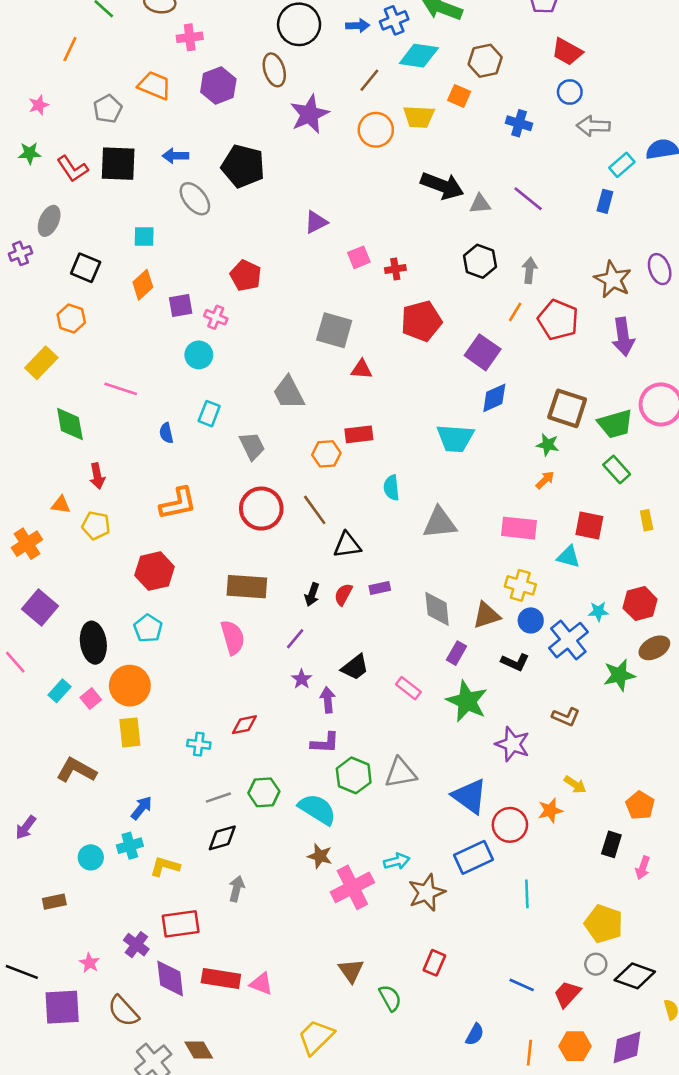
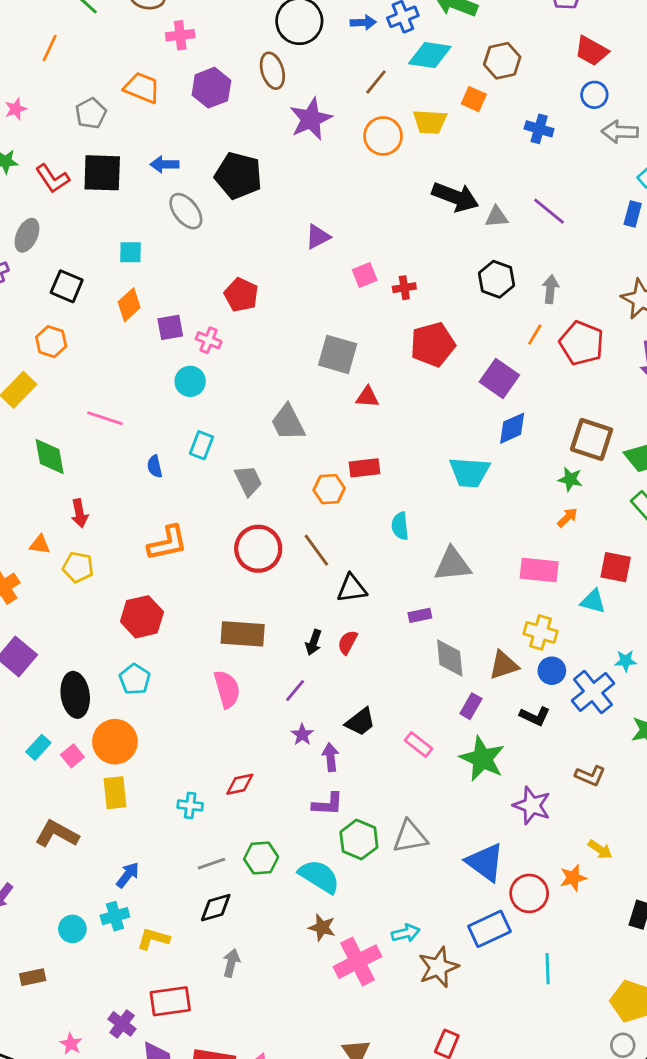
purple rectangle: (380, 588) -> (420, 615), moved

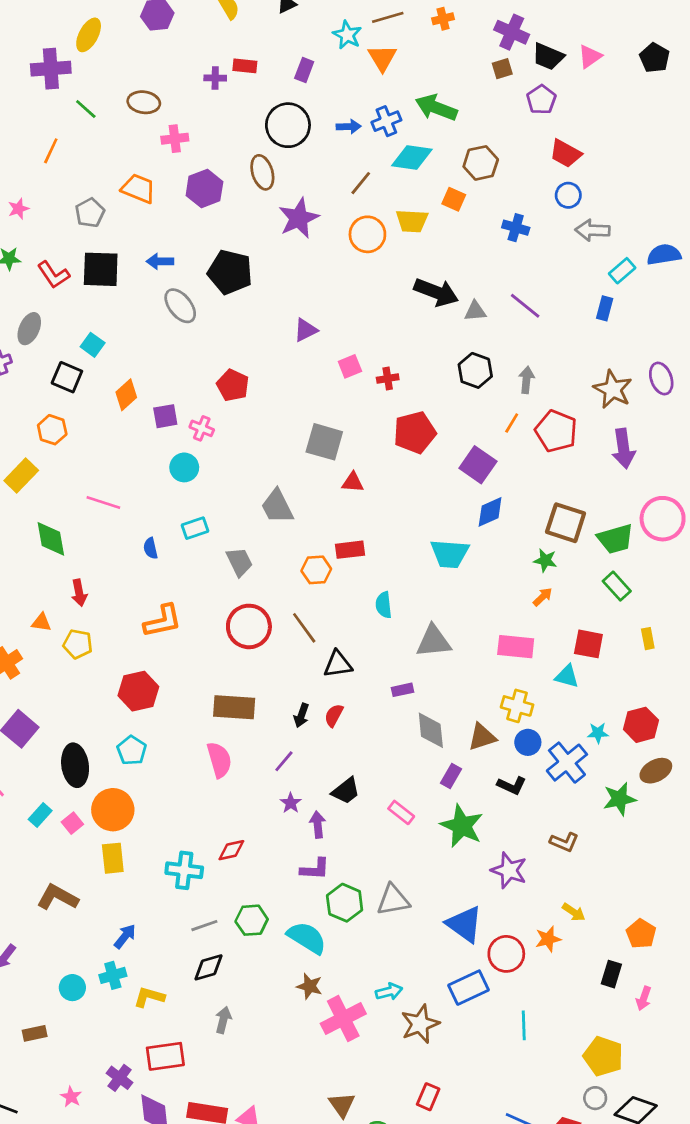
cyan square: (131, 252) -> (93, 345), moved, turned 35
cyan rectangle: (201, 445) -> (195, 528), turned 50
cyan cross: (190, 805) -> (184, 870), size x1.5

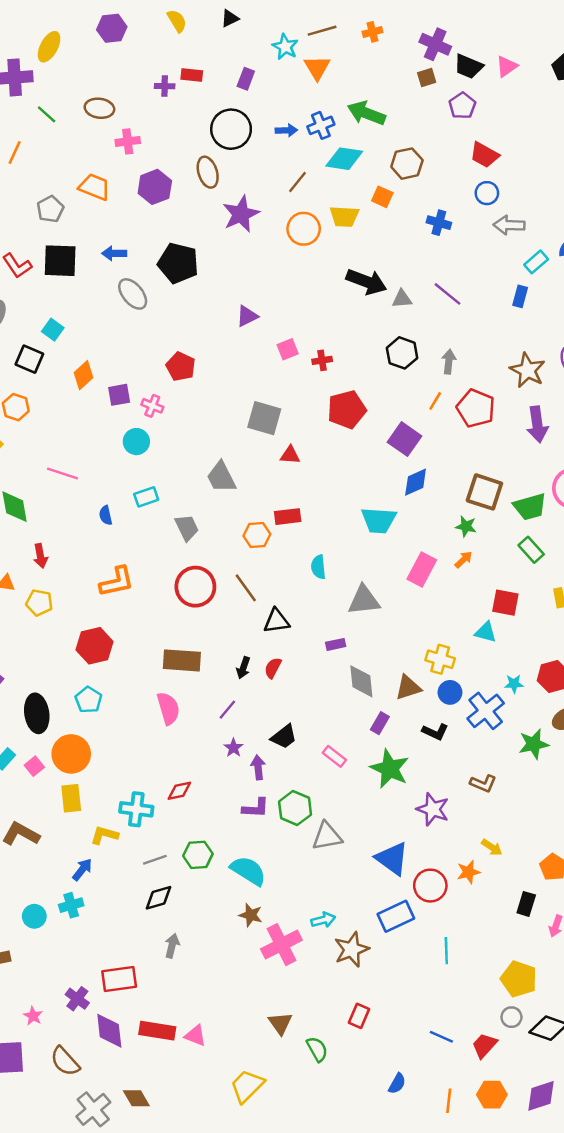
pink rectangle: (516, 647) -> (422, 569), moved, turned -68
green hexagon: (345, 903) -> (295, 808), moved
yellow L-shape: (149, 997) -> (104, 835), moved

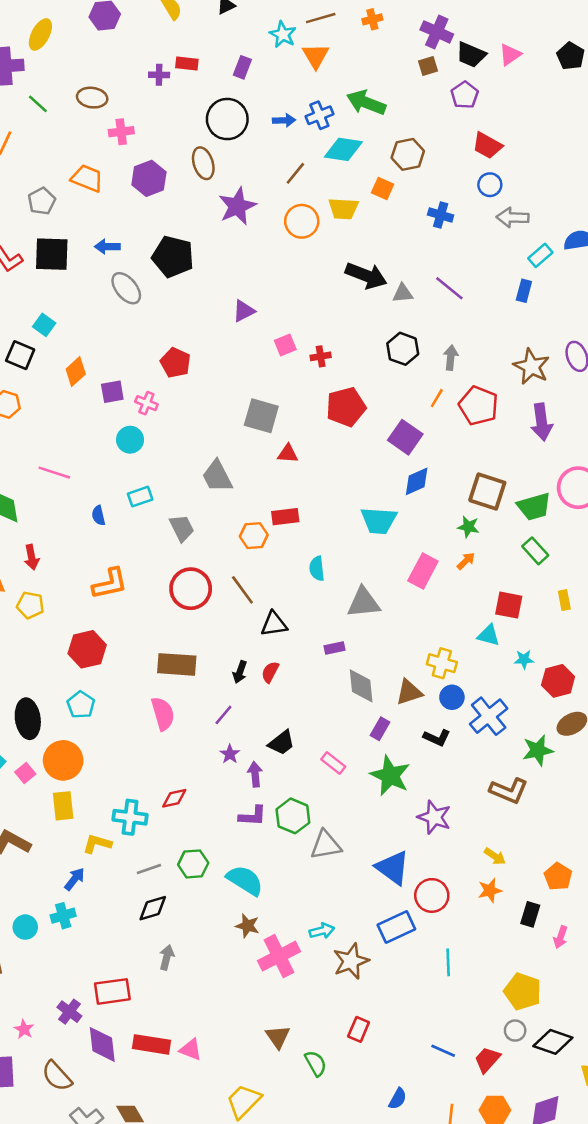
cyan star: (514, 684) -> (524, 659), moved
brown L-shape: (483, 783) -> (509, 791), moved, size x1.4
orange star: (468, 872) -> (490, 890), moved

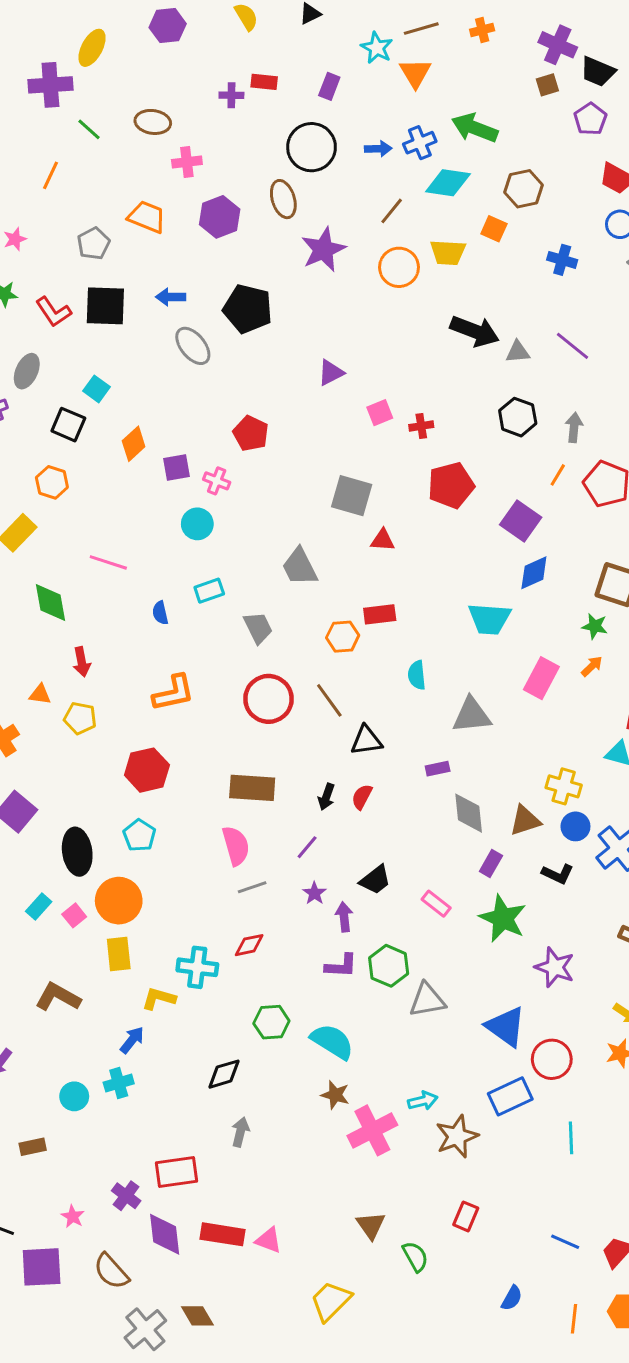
gray line: (149, 869) -> (252, 887), moved

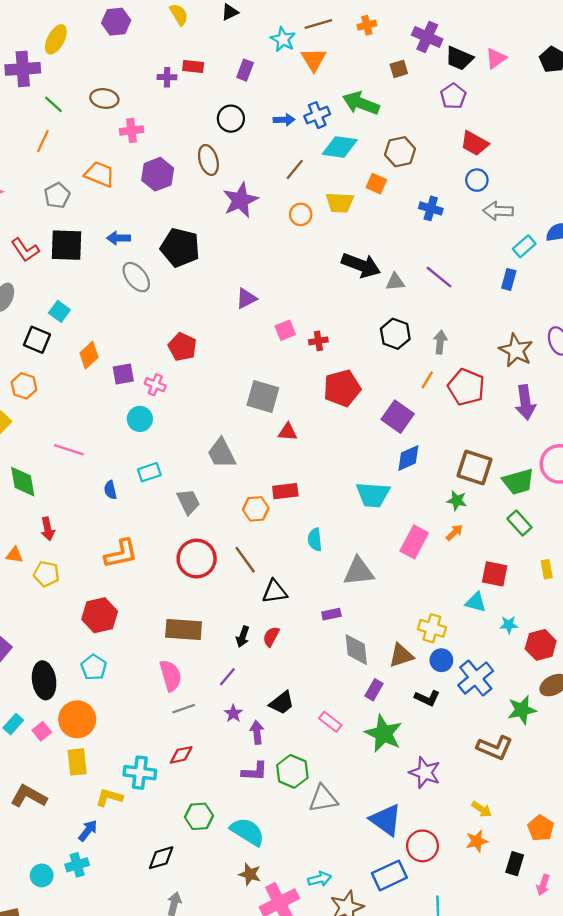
brown square: (547, 85) -> (399, 69), moved
black circle: (312, 147) -> (231, 119), size x0.7
orange line: (50, 175) -> (43, 141), moved
orange circle: (399, 267) -> (301, 214), size x0.7

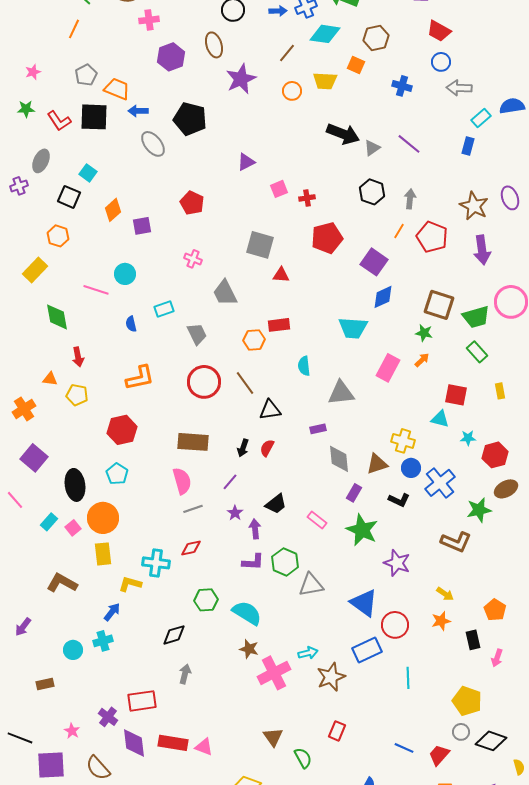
orange trapezoid: (100, 174) -> (117, 89), moved
gray triangle: (395, 282) -> (372, 148), turned -30
pink cross: (155, 385) -> (193, 259), moved
cyan circle: (140, 419) -> (125, 274), moved
black rectangle: (515, 864) -> (473, 640), turned -30

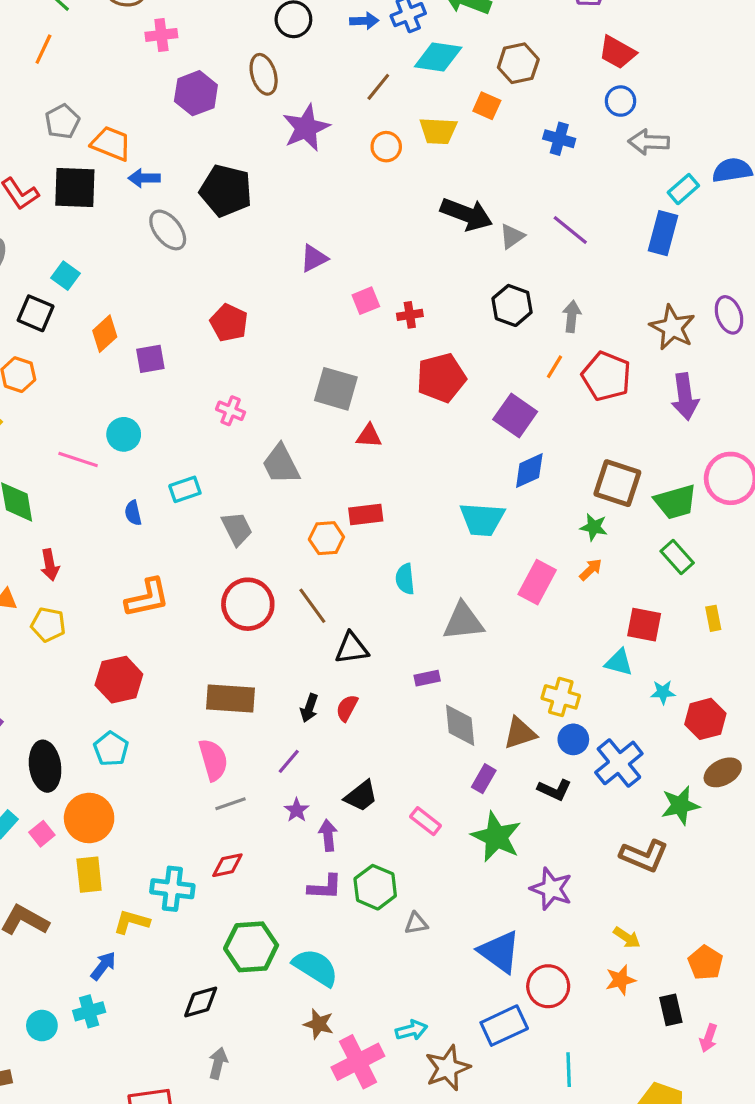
blue rectangle: (468, 146) -> (663, 233), size x1.5
gray triangle: (311, 585) -> (416, 923), size x0.6
green hexagon: (206, 600) -> (251, 947), size x1.4

